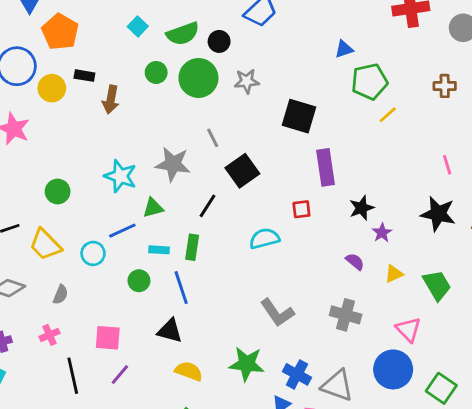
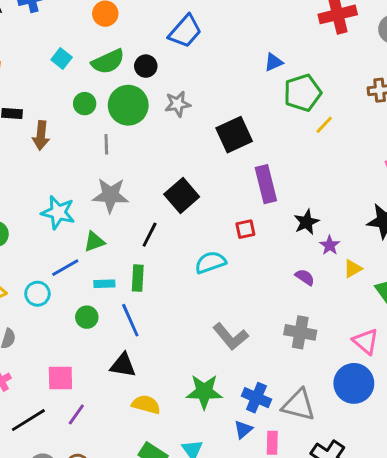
black square: (299, 116) -> (234, 135), turned -36
gray line: (213, 138) -> (106, 144), moved, turned 30
yellow triangle: (394, 274) -> (353, 269), moved
black line: (73, 376) -> (28, 420), turned 76

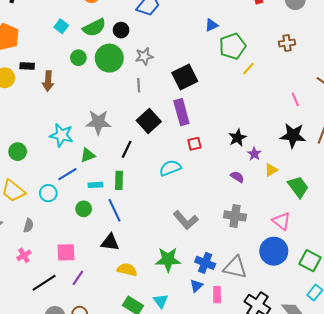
gray line: (106, 144) -> (139, 85), moved
purple rectangle: (266, 184) -> (181, 112), moved

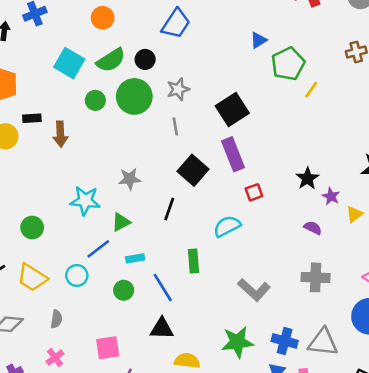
cyan square: (61, 26) -> (69, 63), size x1.6
gray star: (98, 122) -> (130, 179), size x0.7
green rectangle: (119, 180) -> (193, 261), moved

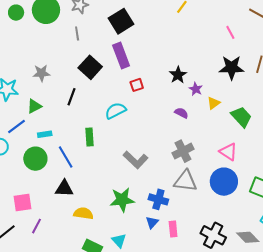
gray cross: (316, 277) -> (183, 151), turned -30
green circle: (124, 290) -> (35, 159), size x1.5
gray triangle: (323, 342) -> (186, 181), moved

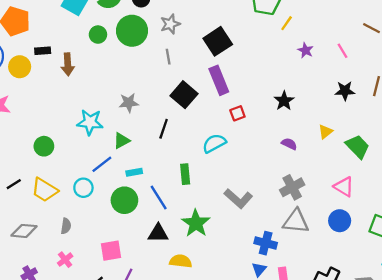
black star: (232, 68) -> (345, 91), size x0.7
purple star: (196, 89) -> (306, 50), moved
blue circle: (224, 182) -> (340, 221), size x0.7
green star: (122, 200) -> (196, 223), moved, turned -30

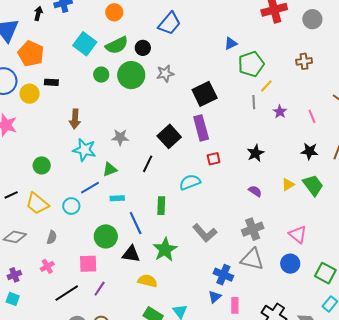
gray line: (168, 57) -> (254, 102), moved
brown arrow: (68, 64) -> (75, 119), moved
green trapezoid: (358, 147) -> (313, 185), moved
green circle: (124, 200) -> (106, 236), moved

